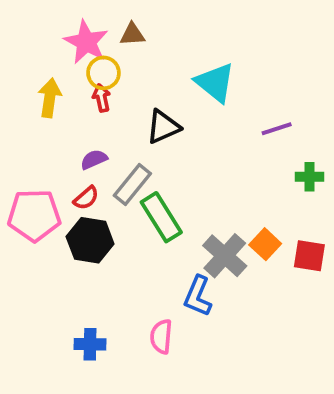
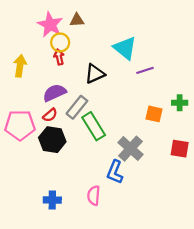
yellow arrow: (50, 98) -> (20, 66), moved
purple line: (277, 129) -> (145, 70), moved
purple semicircle: (94, 159) -> (55, 93), size x1.5
orange square: (265, 244) -> (154, 114), moved, turned -30

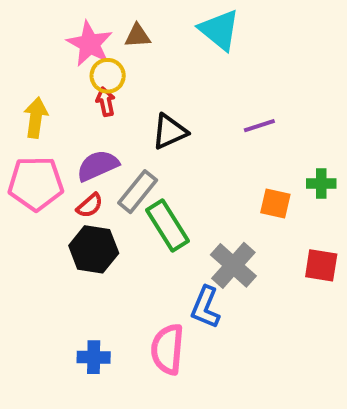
cyan triangle: (125, 48) -> (219, 30), moved
pink pentagon: (20, 125) -> (36, 184), moved
pink semicircle: (94, 195) -> (168, 349), size x1.4

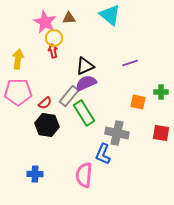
purple semicircle: (98, 166) -> (86, 83), moved
gray cross: (233, 265) -> (117, 133), turned -30
blue cross: (94, 357) -> (35, 174), moved

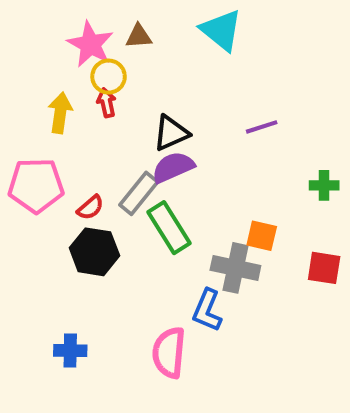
yellow arrow: (18, 59) -> (60, 113), moved
orange square: (138, 102) -> (262, 236), moved

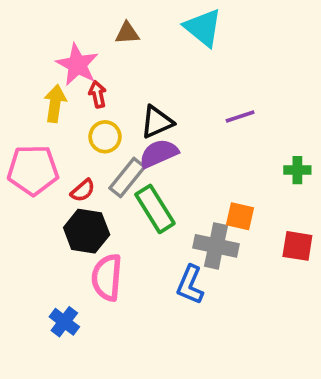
pink star: (90, 44) -> (77, 65), moved
yellow circle: (109, 77) -> (105, 137), moved
blue cross: (70, 351) -> (64, 322), turned 36
pink semicircle: (169, 353) -> (107, 277), moved

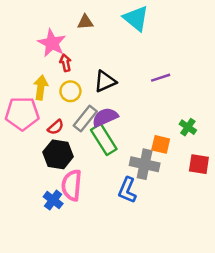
yellow arrow: (55, 103) -> (41, 88), moved
purple semicircle: (159, 153) -> (105, 117), moved
green cross: (297, 170) -> (188, 127), moved, turned 35
blue cross: (64, 322) -> (53, 200), moved

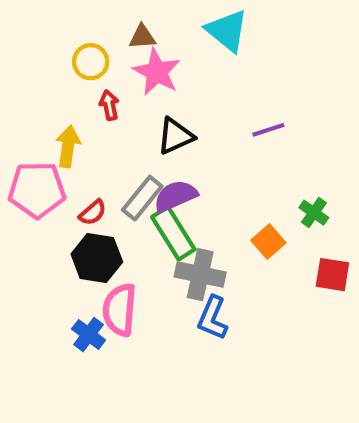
pink star: (52, 43) -> (157, 72), moved
yellow circle: (70, 91) -> (91, 62), moved
orange square: (161, 144) -> (268, 241), turned 36
gray cross: (145, 164) -> (200, 275), moved

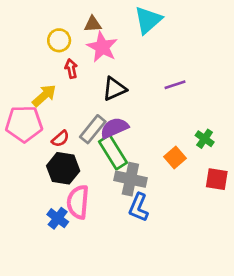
cyan triangle: (227, 31) -> (148, 20), turned 40
yellow arrow: (68, 146) -> (44, 96), turned 40

